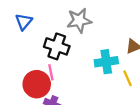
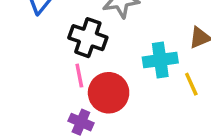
red circle: (37, 84) -> (109, 93), moved

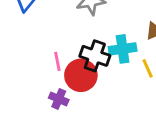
black cross: (88, 38) -> (95, 56), moved

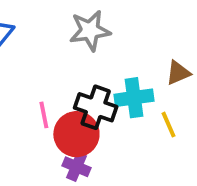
purple cross: (59, 99) -> (76, 167), moved

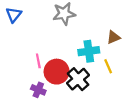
black cross: (96, 107) -> (78, 79), moved, turned 30
purple cross: (76, 167) -> (38, 90), moved

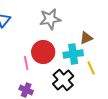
brown triangle: (113, 37) -> (86, 38), moved
red circle: (57, 72) -> (43, 52), moved

